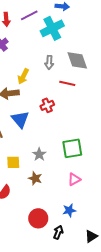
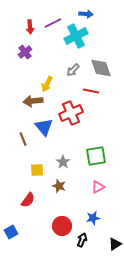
gray arrow: (49, 62) -> (73, 70), turned 40
red cross: (47, 105) -> (71, 113), size x1.6

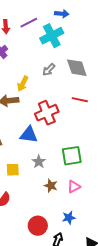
red line: (91, 91) -> (80, 100), moved
blue triangle: (44, 127) -> (29, 135), moved, turned -42
brown star: (59, 186) -> (51, 186), moved

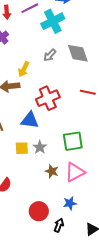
red line: (80, 100) -> (88, 92), moved
yellow square: (13, 170) -> (22, 148), moved
pink triangle: (74, 187) -> (75, 172), size x1.5

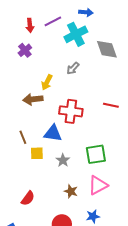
gray diamond: (78, 53) -> (107, 49), moved
red cross: (48, 98) -> (71, 111), turned 30
yellow square: (22, 148) -> (37, 153), moved
brown star: (52, 171) -> (71, 191), moved

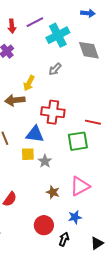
blue arrow: (86, 12) -> (88, 13), moved
red line: (111, 105) -> (93, 122), moved
yellow square: (37, 153) -> (28, 154), moved
green square: (96, 154) -> (78, 141), moved

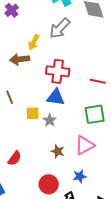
gray arrow: (55, 69) -> (60, 28), size x1.6
blue triangle: (35, 134) -> (56, 97), moved
green square: (78, 141) -> (95, 114), moved

